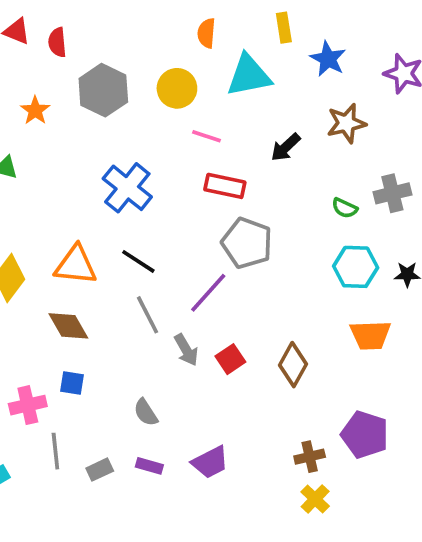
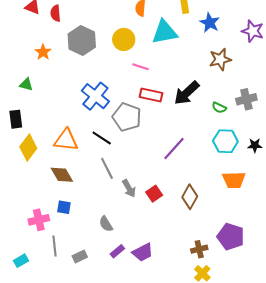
black arrow: (286, 147) -> (187, 93), moved, size x1.5
gray pentagon: (247, 243) -> (127, 117), moved
purple line: (208, 293) -> (174, 149), moved
purple rectangle: (149, 466) -> (117, 251), moved, turned -56

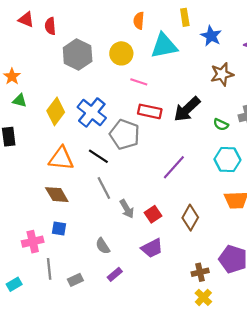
orange star: (43, 52) -> (12, 76), moved
yellow diamond: (28, 147) -> (56, 111), moved
purple trapezoid: (143, 252) -> (152, 248), moved

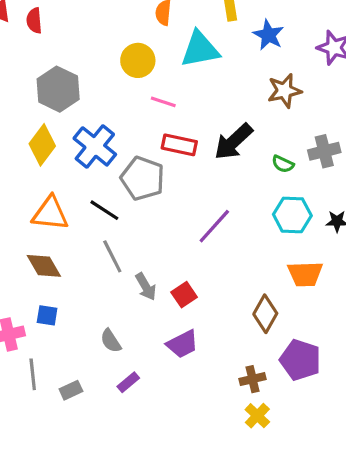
gray hexagon: (78, 55) -> (58, 89), moved
brown diamond: (190, 218) -> (265, 314), moved

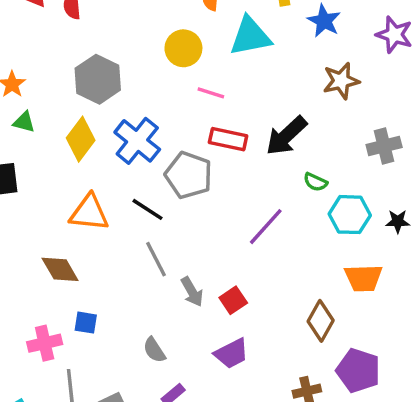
green semicircle: (283, 164) -> (315, 182), moved
brown diamond: (44, 266) -> (60, 269), moved

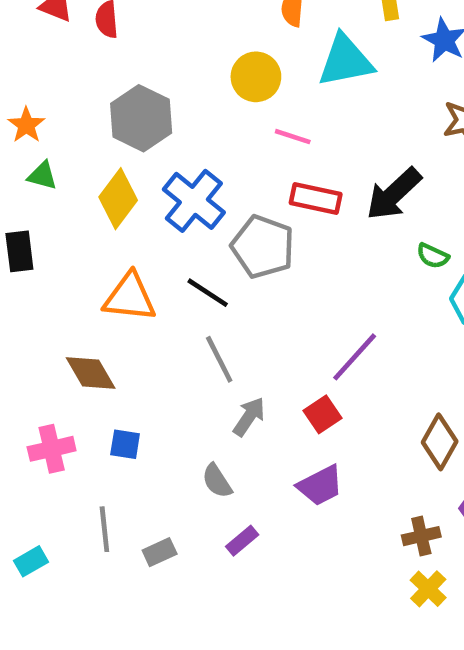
purple line: (266, 227) -> (355, 357), moved
gray arrow: (192, 292) -> (249, 417), moved, turned -116
pink cross: (45, 343) -> (52, 449), moved

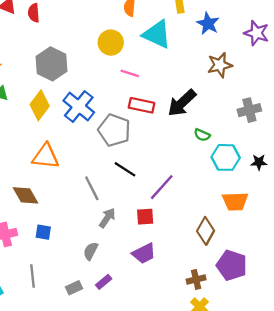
cyan triangle: (345, 61) -> (157, 34), turned 36
black line: (208, 293) -> (125, 169), moved
red square: (323, 414) -> (145, 217), turned 30
gray semicircle: (217, 481) -> (91, 251), turned 60
gray rectangle: (160, 552) -> (74, 288), moved

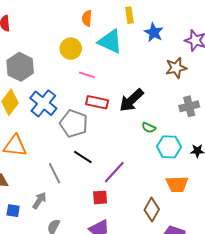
brown star: (220, 65) -> (176, 68), moved
gray arrow: (107, 218) -> (39, 200), moved

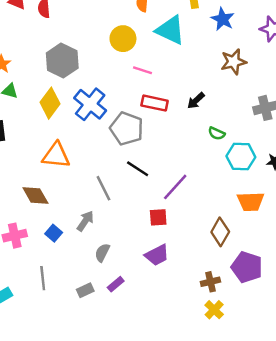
brown star: (176, 68) -> (234, 62), moved
black arrow: (131, 100) -> (196, 101), size x0.6
blue square: (13, 211) -> (54, 233), turned 32

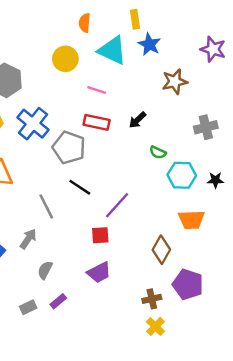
blue star: (223, 19) -> (149, 44), moved
pink line: (142, 70) -> (97, 90), moved

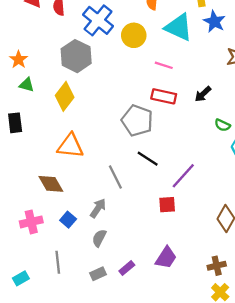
blue cross: (33, 124) -> (98, 20), moved
gray semicircle: (45, 270) -> (99, 238), moved
purple trapezoid: (99, 272) -> (166, 258), moved, turned -30

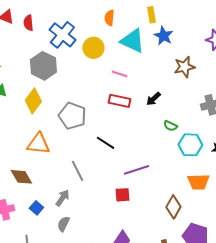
gray pentagon: (137, 121) -> (72, 116), moved
black line: (148, 159) -> (105, 143), moved
purple line: (183, 176) -> (136, 170), turned 30

